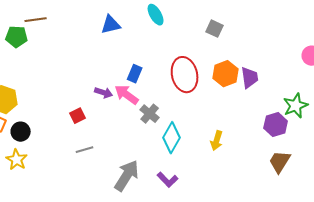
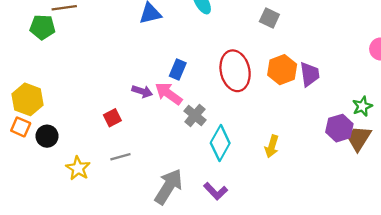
green star: (296, 106) -> (362, 106), size x0.7
yellow star: (17, 160) -> (78, 168), moved
brown trapezoid: (280, 162) -> (359, 138), moved

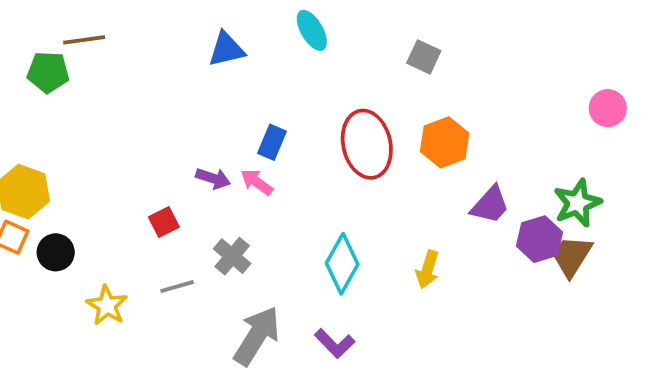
purple trapezoid: (310, 74) -> (490, 205), moved, turned 50
pink arrow: (169, 94) -> (257, 182), size x0.7
green star: (362, 106) -> (577, 203), size x1.4
gray cross: (195, 115) -> (232, 256), moved

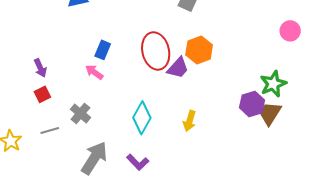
purple arrow: (213, 178) -> (40, 68), moved, turned 48
purple trapezoid: (490, 205) -> (178, 68), moved

